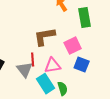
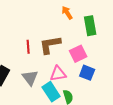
red line: (33, 60) -> (28, 47), moved

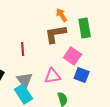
brown L-shape: (50, 45) -> (56, 34), moved
pink square: (78, 54) -> (73, 56), turned -30
cyan rectangle: (51, 92) -> (24, 94), moved

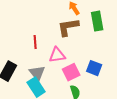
pink square: (73, 56) -> (71, 72), moved, turned 30
pink triangle: (53, 76) -> (57, 55), moved

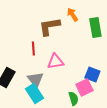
brown L-shape: (68, 27) -> (49, 26), moved
pink square: (71, 72) -> (84, 88), moved

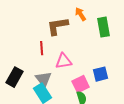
blue square: (92, 74) -> (101, 74), turned -35
pink square: (84, 88) -> (81, 84), moved

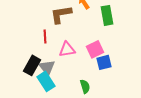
black rectangle: (15, 77) -> (32, 65), moved
pink square: (81, 84) -> (95, 49), moved

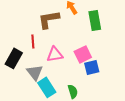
black rectangle: (32, 65) -> (14, 58), moved
cyan rectangle: (46, 81) -> (47, 87), moved

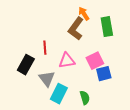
brown L-shape: (49, 19) -> (76, 29), moved, turned -45
cyan rectangle: (47, 87) -> (59, 94), turned 60

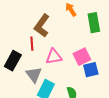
brown L-shape: (76, 29) -> (42, 26), moved

